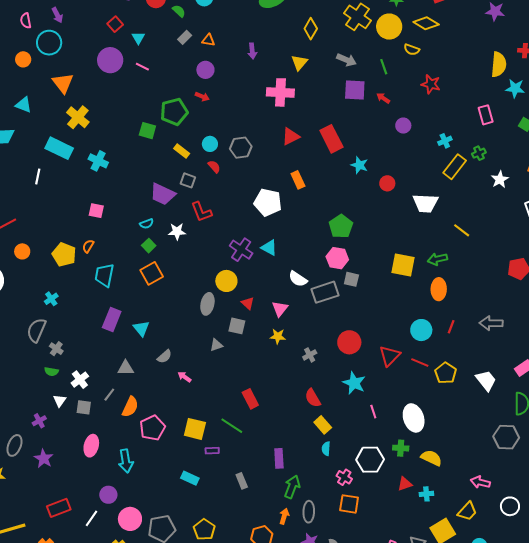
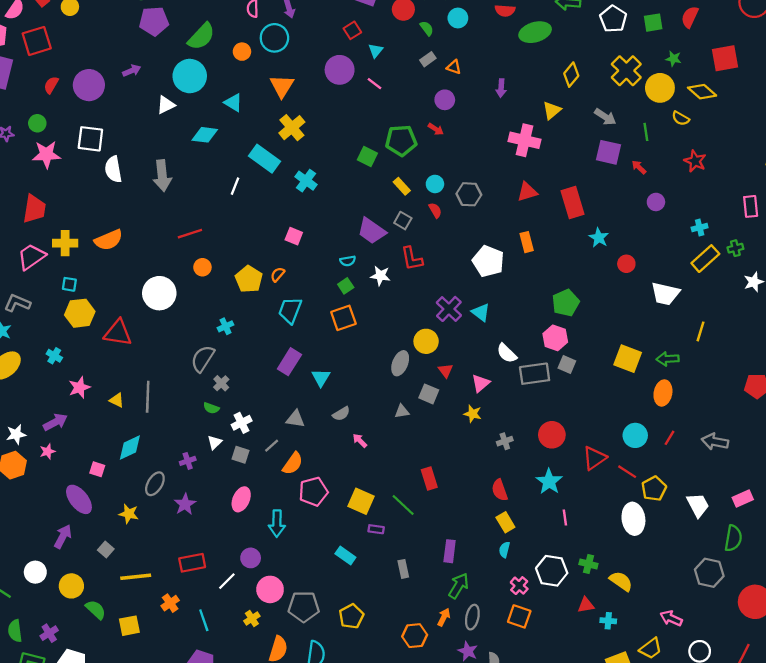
yellow line: (462, 230) -> (701, 331), turned 60
white ellipse: (414, 418) -> (633, 519), moved

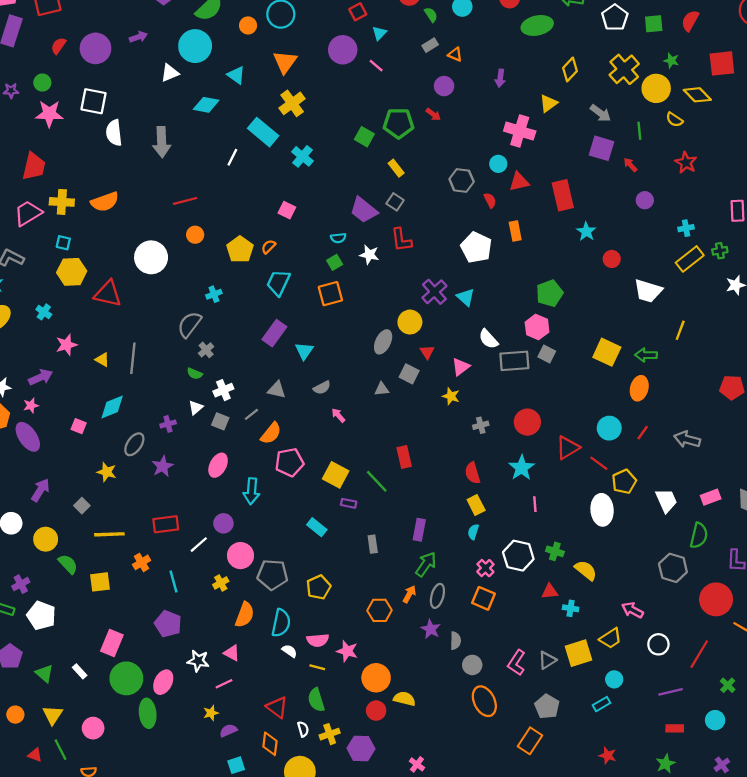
cyan circle: (435, 184) -> (498, 164), moved
red semicircle: (435, 210) -> (490, 200), moved
purple ellipse: (79, 499) -> (28, 437), moved

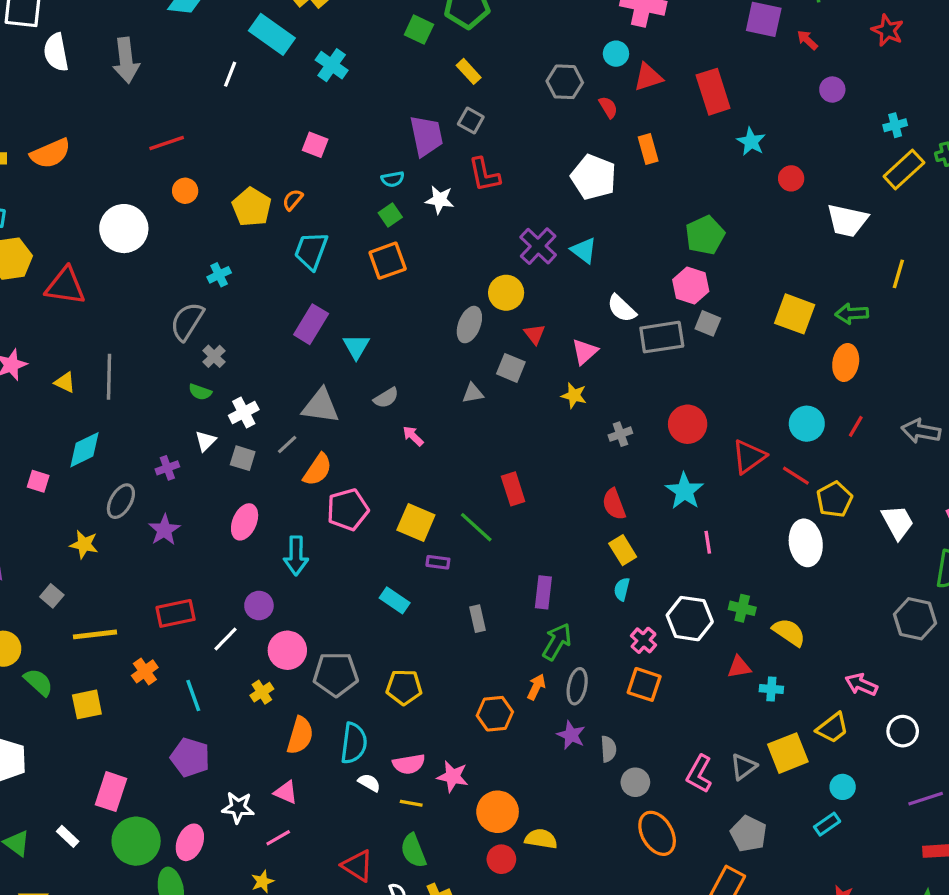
purple trapezoid: (364, 210) -> (426, 136), turned -136
gray triangle: (277, 390) -> (321, 406), size x1.4
yellow pentagon: (319, 587) -> (404, 687), turned 30

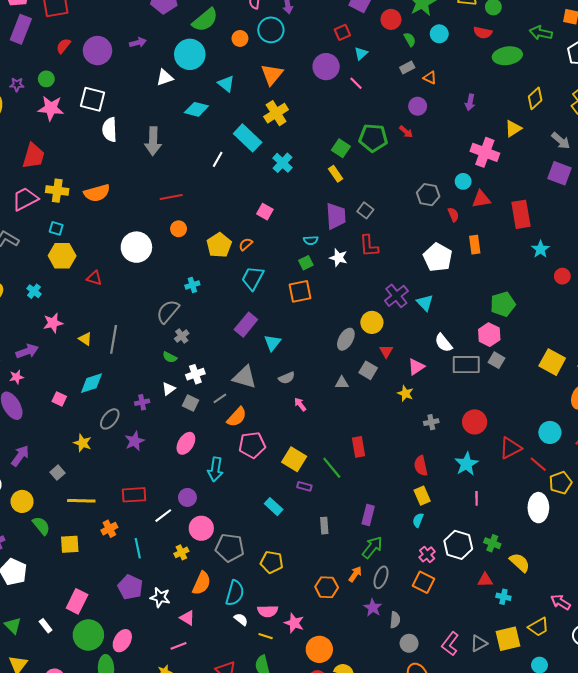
yellow rectangle: (469, 71) -> (336, 174), moved
red triangle: (65, 286) -> (94, 278), size x0.6
white star: (238, 807) -> (160, 597), moved

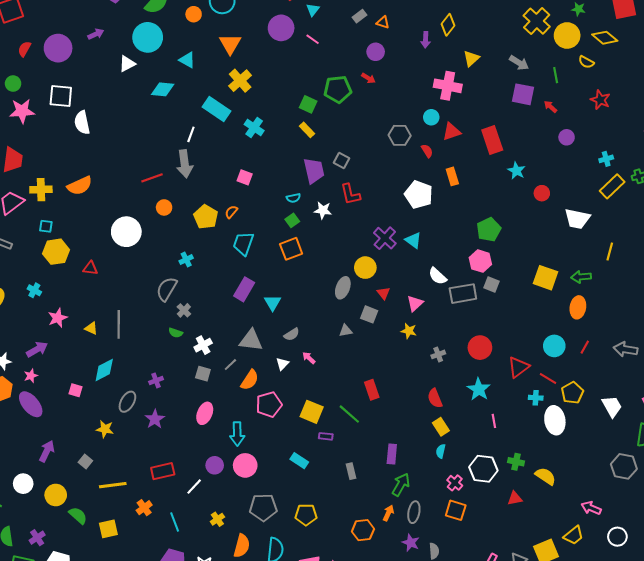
yellow diamond: (535, 98) -> (448, 25), moved
gray arrow: (153, 141) -> (185, 164), moved
white triangle: (169, 389) -> (282, 364), moved
pink circle: (201, 528) -> (245, 465), moved
cyan cross: (503, 597) -> (536, 398), moved

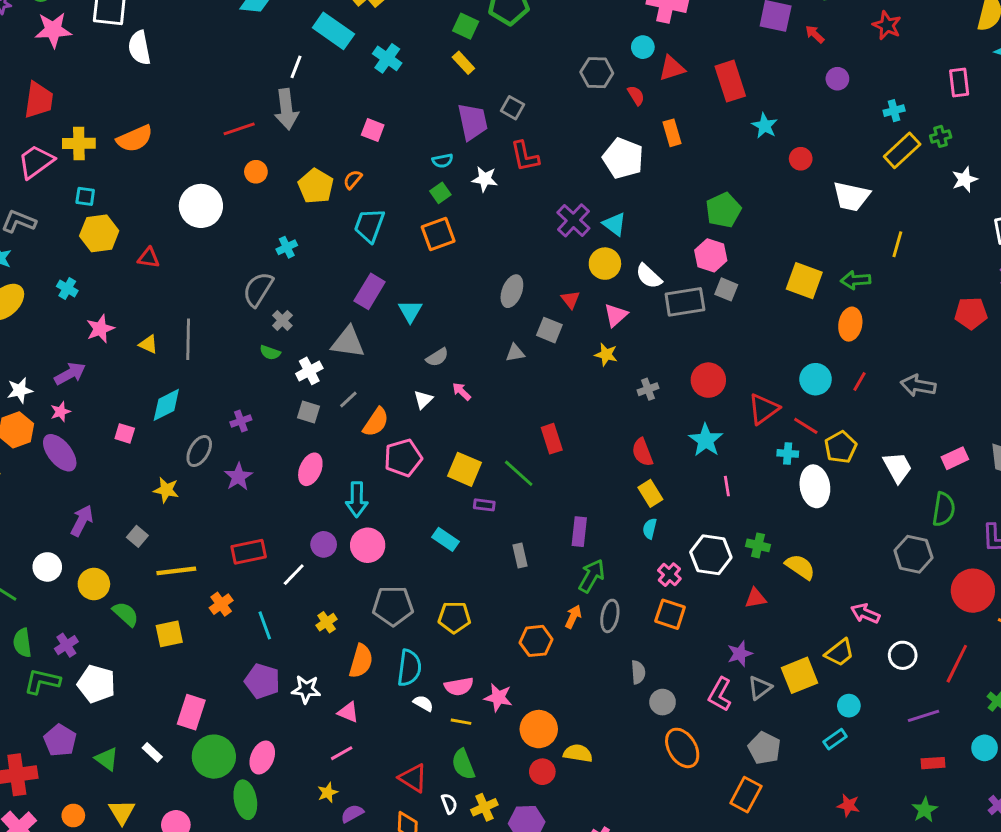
yellow circle: (365, 268) -> (605, 264), moved
gray triangle: (251, 340) -> (348, 342), moved
purple star: (411, 543) -> (740, 654), moved, turned 30

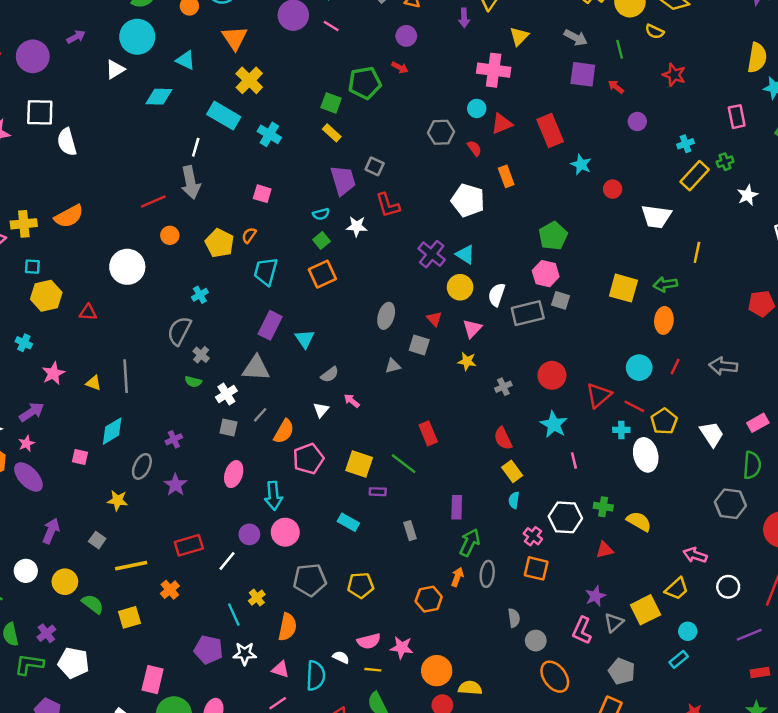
white semicircle: (649, 276) -> (497, 295), turned 70
cyan line: (265, 625) -> (234, 615), moved
cyan semicircle: (409, 668) -> (316, 676), moved

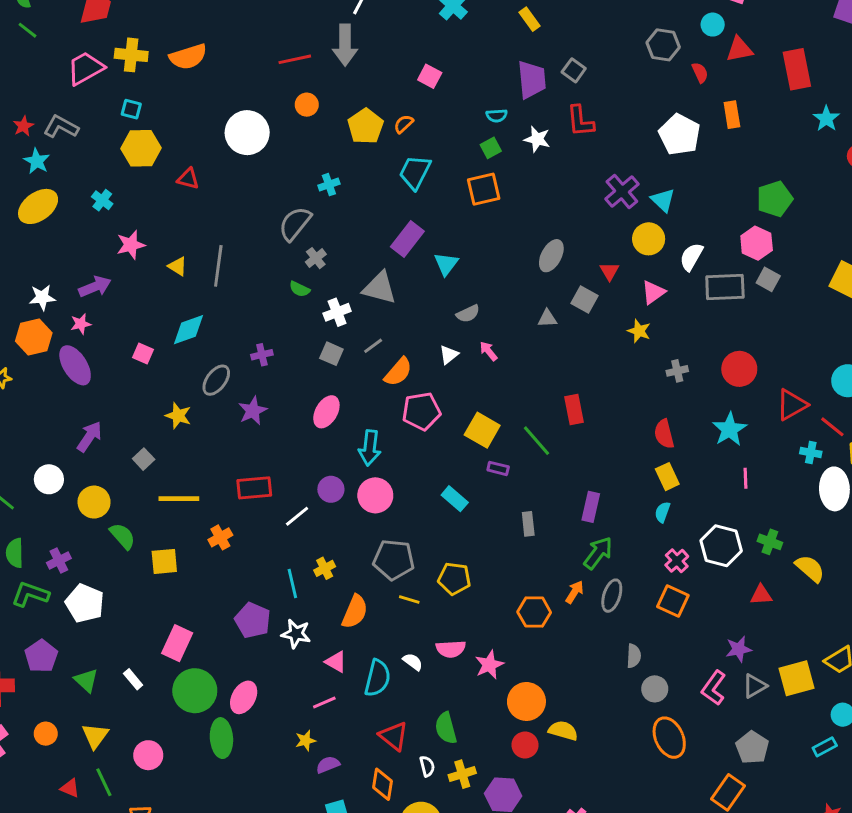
pink star: (402, 648) -> (489, 665), turned 30
yellow line: (373, 670) -> (409, 599), moved

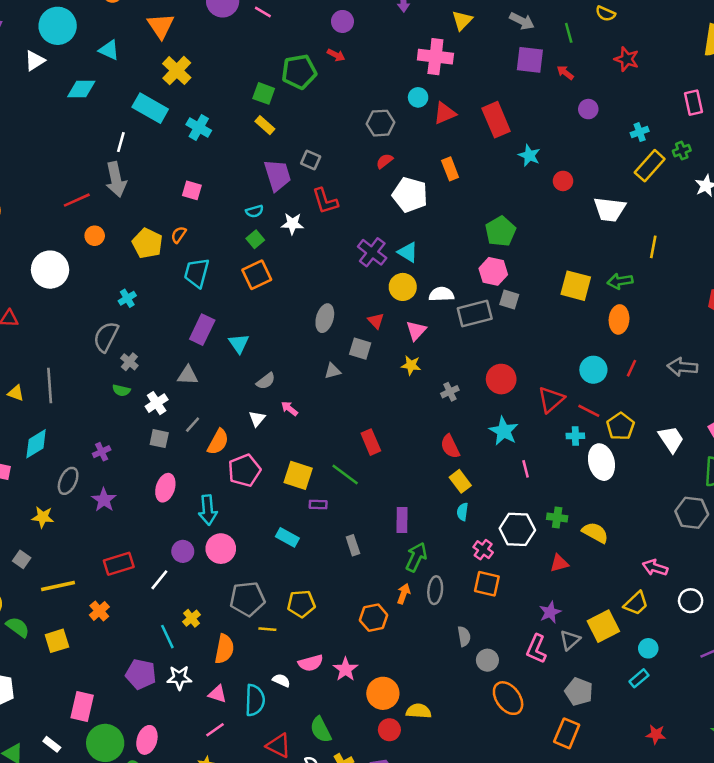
red semicircle: (700, 73) -> (385, 161), moved, turned -90
white semicircle: (691, 257) -> (441, 294), turned 70
gray triangle: (380, 288) -> (188, 375), size x0.7

